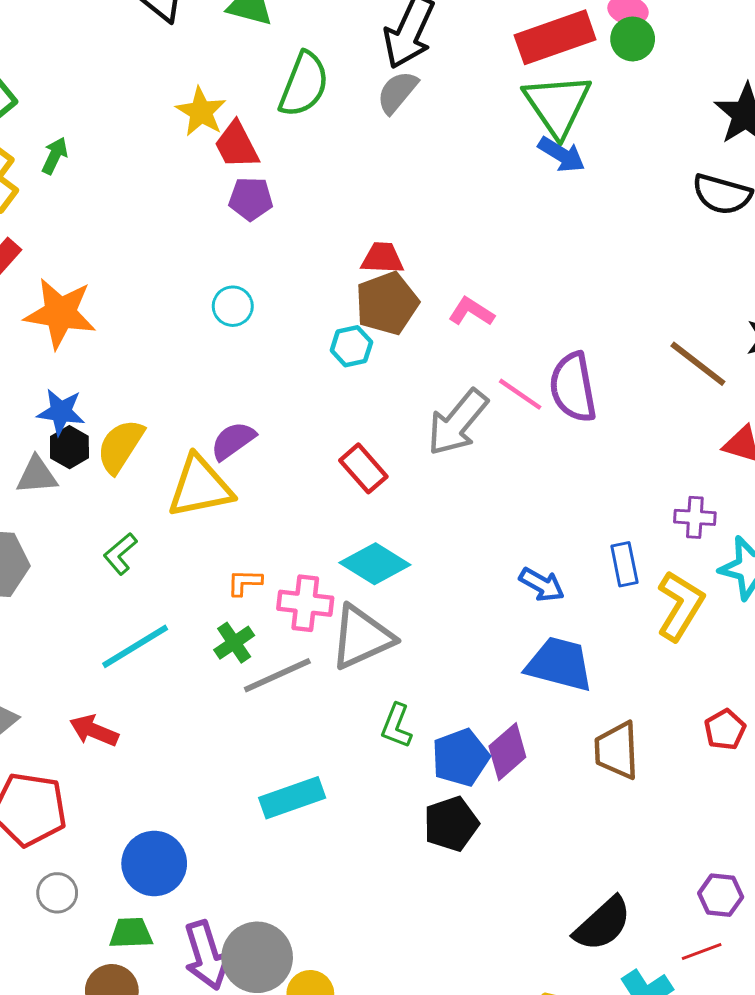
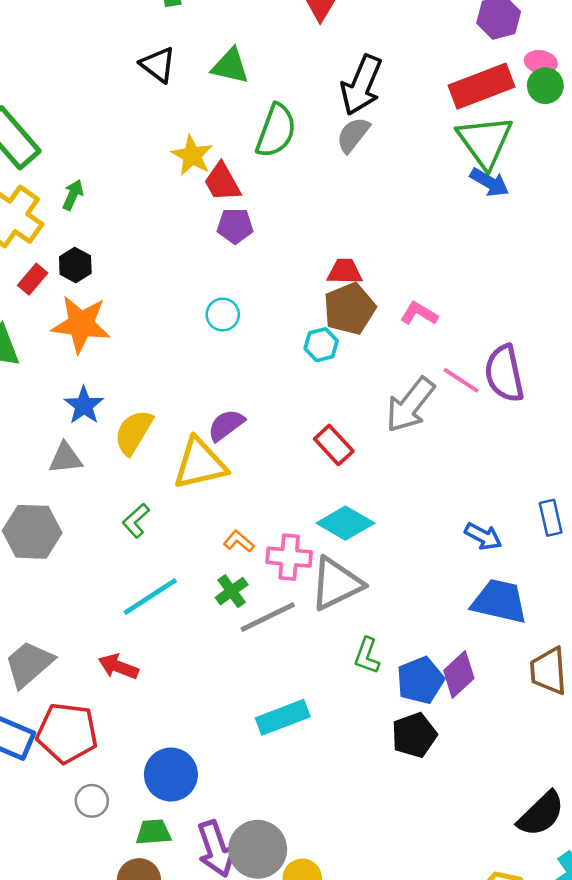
blue star: (61, 412) -> (84, 405), turned 30
black hexagon: (69, 447) -> (75, 265), moved
orange L-shape: (245, 582) -> (239, 541), turned 40

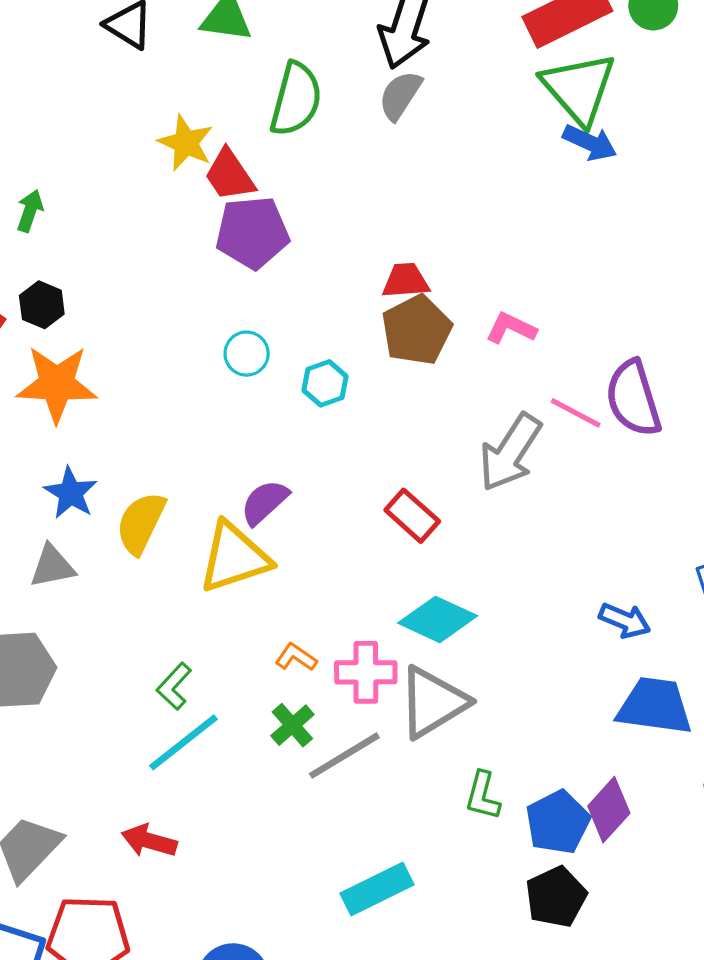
purple pentagon: (235, 226) -> (252, 233), size x1.5
cyan hexagon: (321, 345) -> (325, 383), moved
green L-shape: (136, 521) -> (174, 686), moved

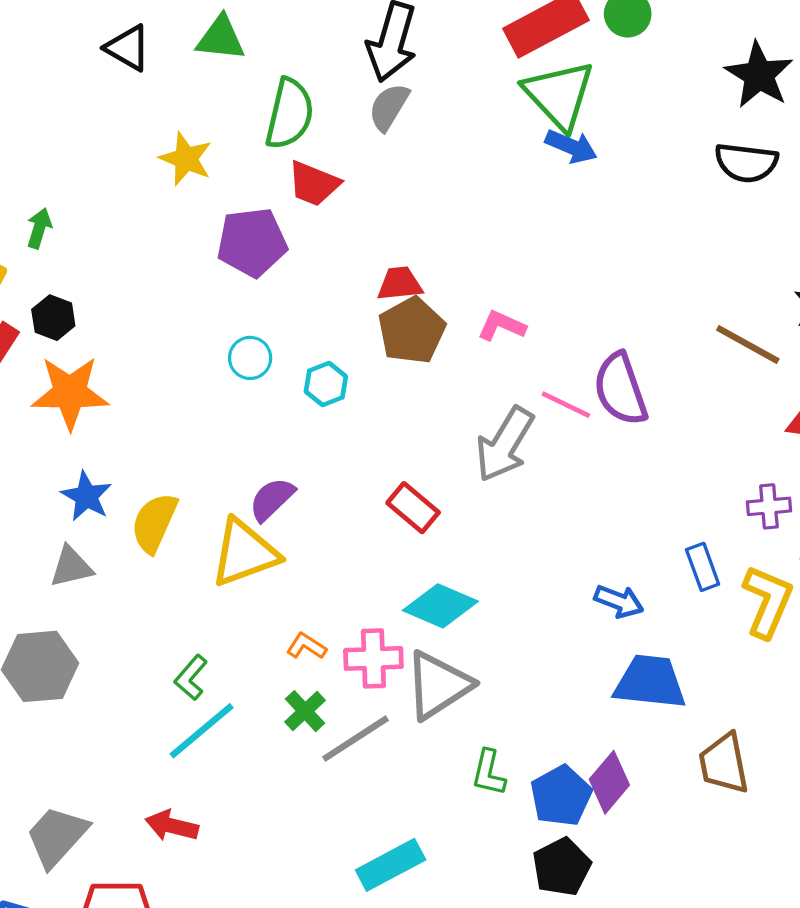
red trapezoid: (230, 175) -> (314, 184), moved, turned -32

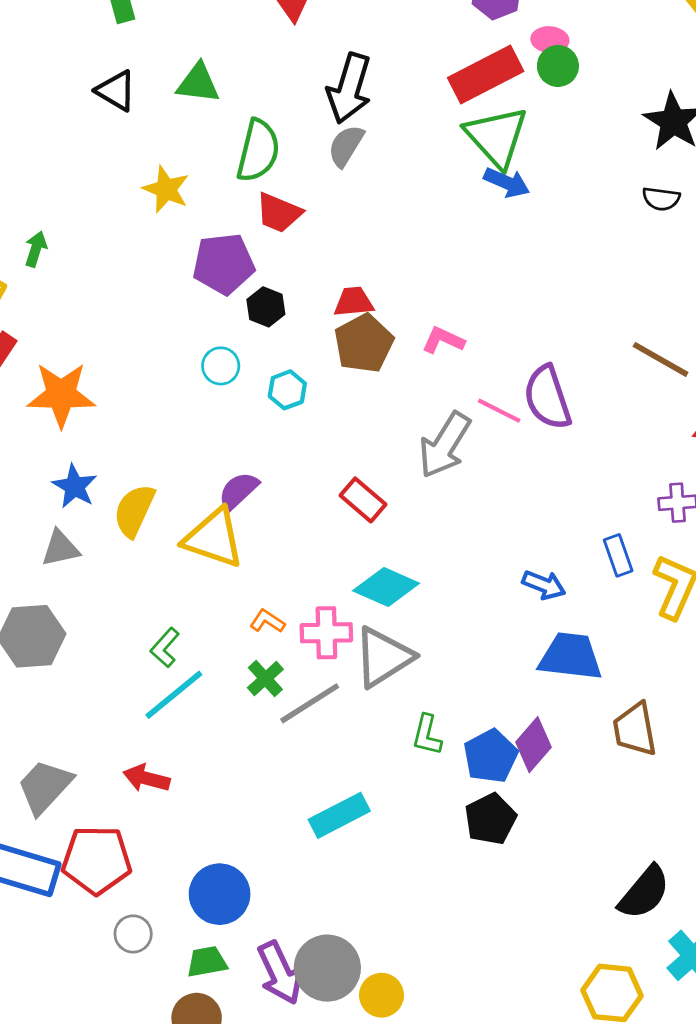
black semicircle: (746, 163) -> (661, 199), size x0.7
black hexagon: (53, 318) -> (266, 307), moved
yellow triangle: (244, 553) -> (214, 538), turned 38

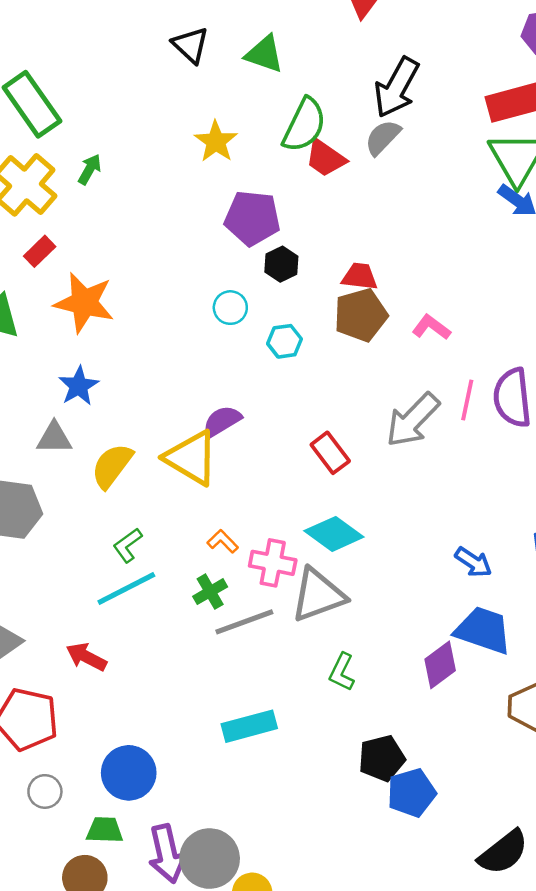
red trapezoid: (279, 213) -> (325, 158), moved
pink line: (499, 411) -> (467, 400), turned 63
yellow semicircle: (134, 511) -> (112, 466), moved
purple diamond: (534, 745) -> (440, 665), moved
blue pentagon: (491, 756) -> (411, 793), moved

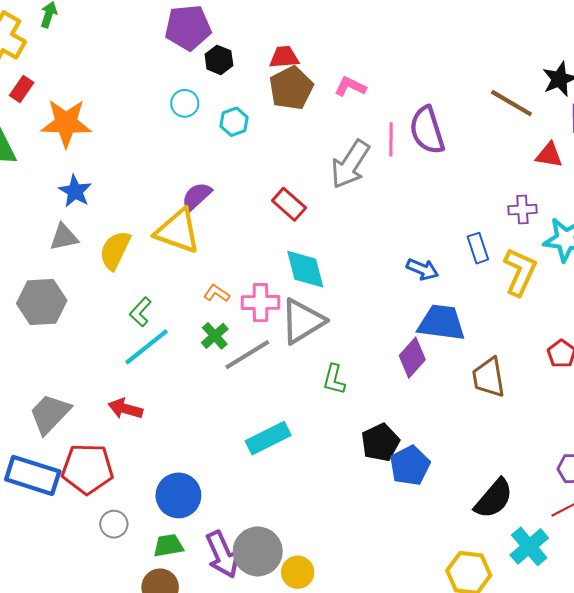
cyan diamond: (334, 534) -> (305, 269), turned 51

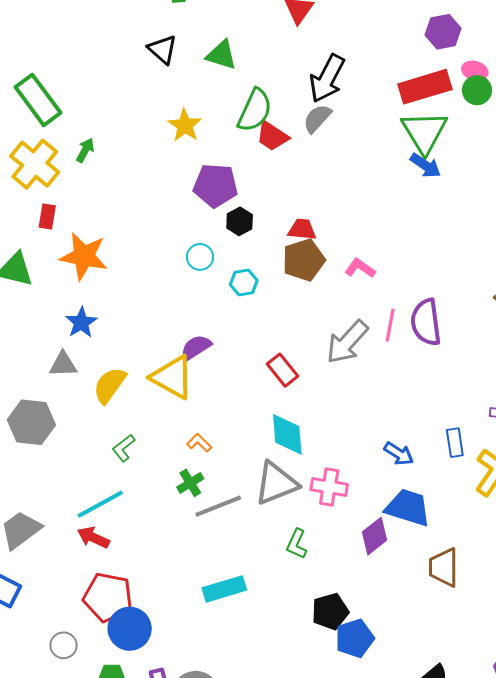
red rectangle: (22, 89) -> (47, 216), turned -35
pink cross: (260, 303) -> (329, 487), moved
cyan line: (147, 347) -> (100, 504), moved
red pentagon: (88, 469) -> (108, 597), moved

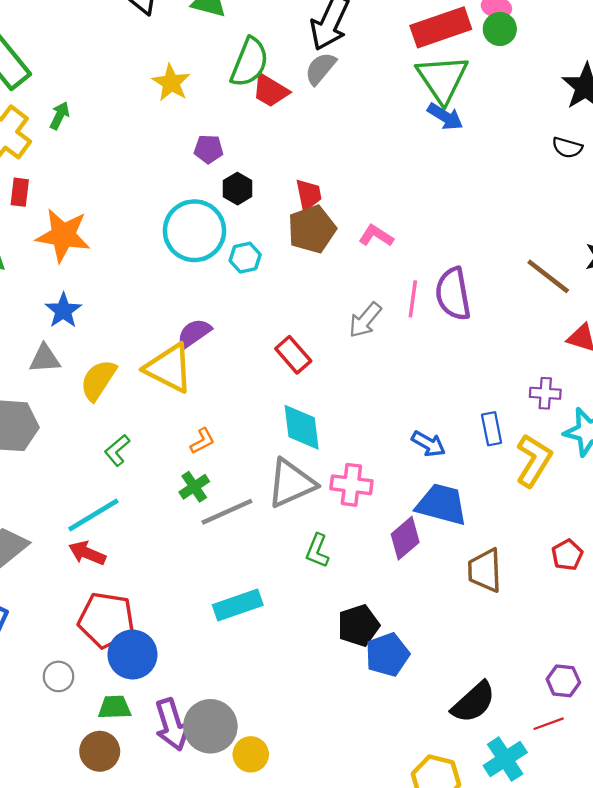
purple pentagon: (215, 185) -> (209, 149), size x0.6
red trapezoid: (302, 229) -> (309, 195), turned 76
cyan circle: (200, 257) -> (194, 231), size x2.0
gray arrow: (347, 342) -> (365, 320), size x0.7
orange L-shape: (199, 443) -> (202, 441), turned 110

